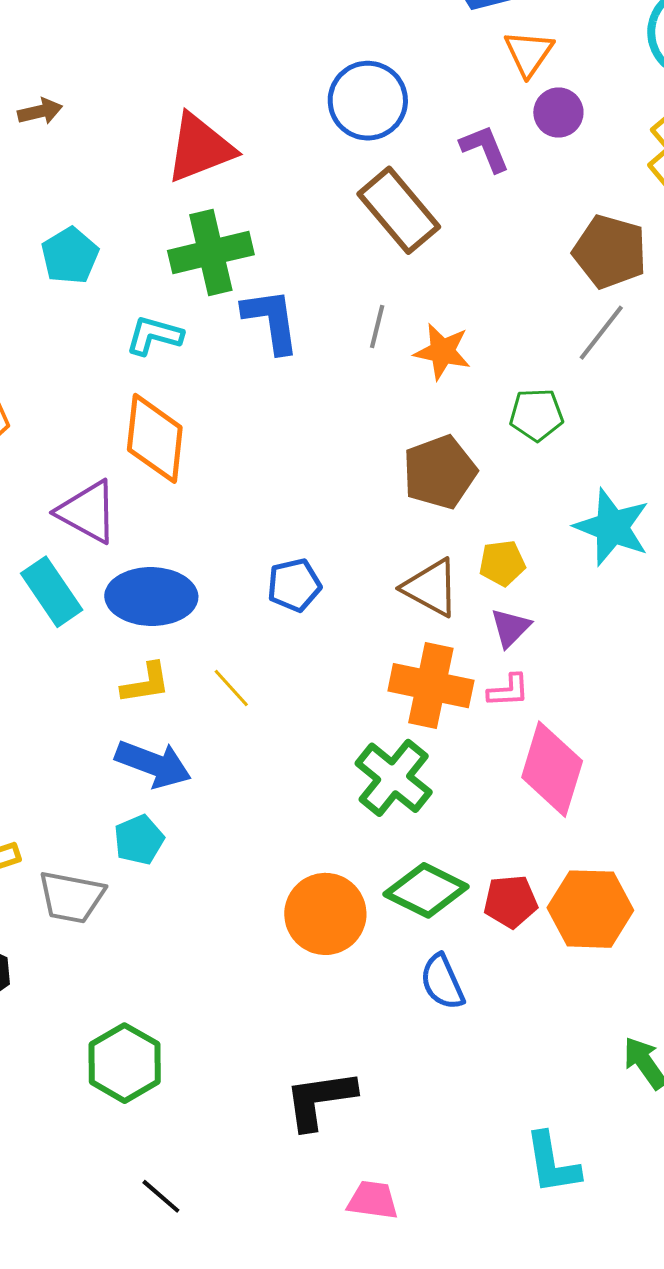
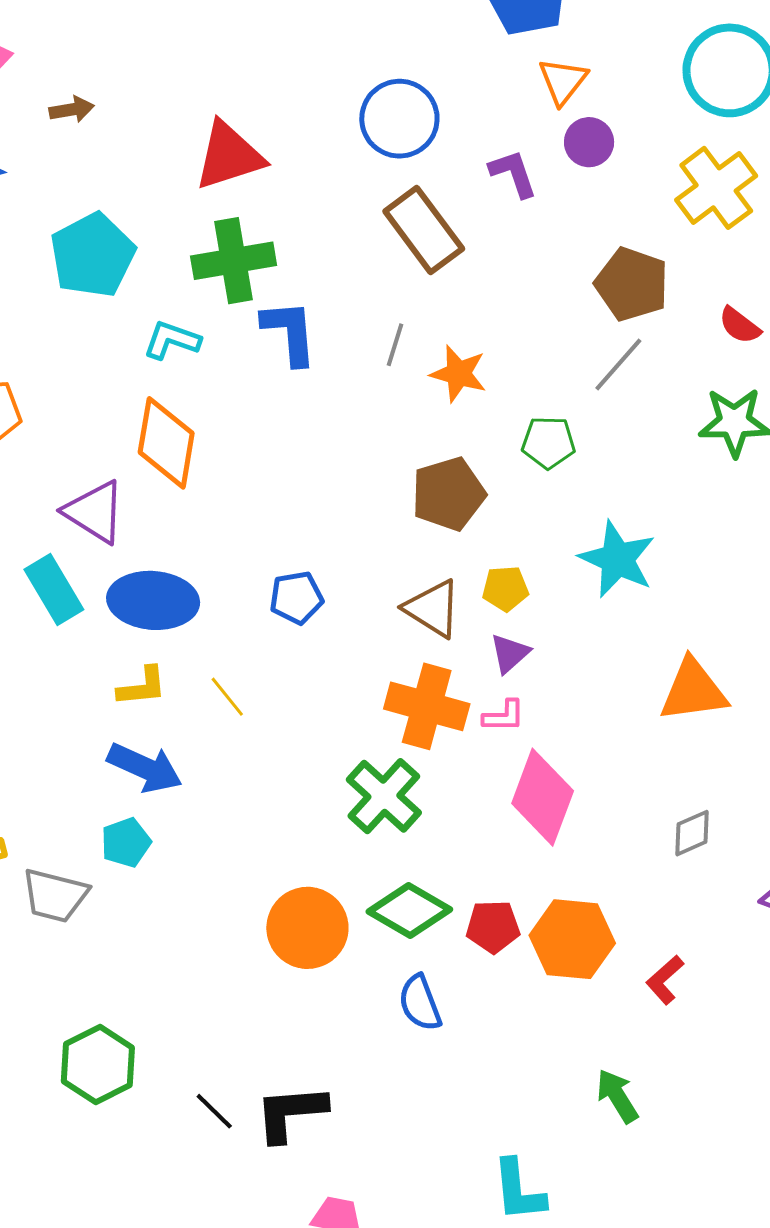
cyan pentagon: (70, 256) -> (93, 255), size x1.5
black line: (161, 1196) -> (214, 1111), moved

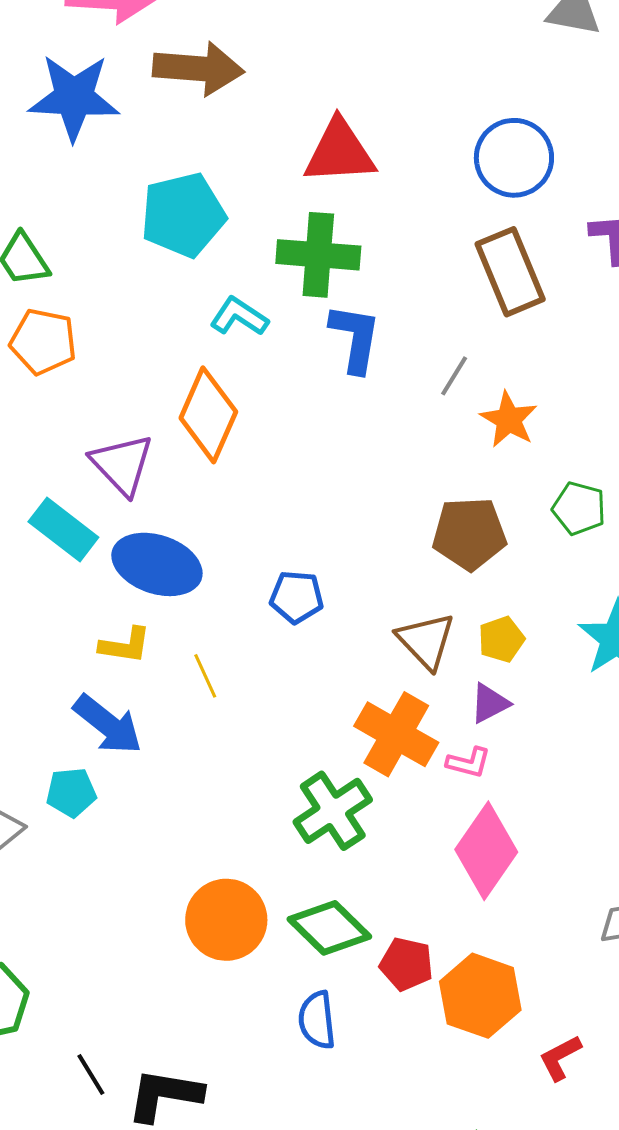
brown arrow: (72, 109) -> (198, 68), size x2.0
yellow pentagon: (505, 589) -> (501, 639), turned -30
cyan rectangle: (54, 590) -> (63, 530), turned -36

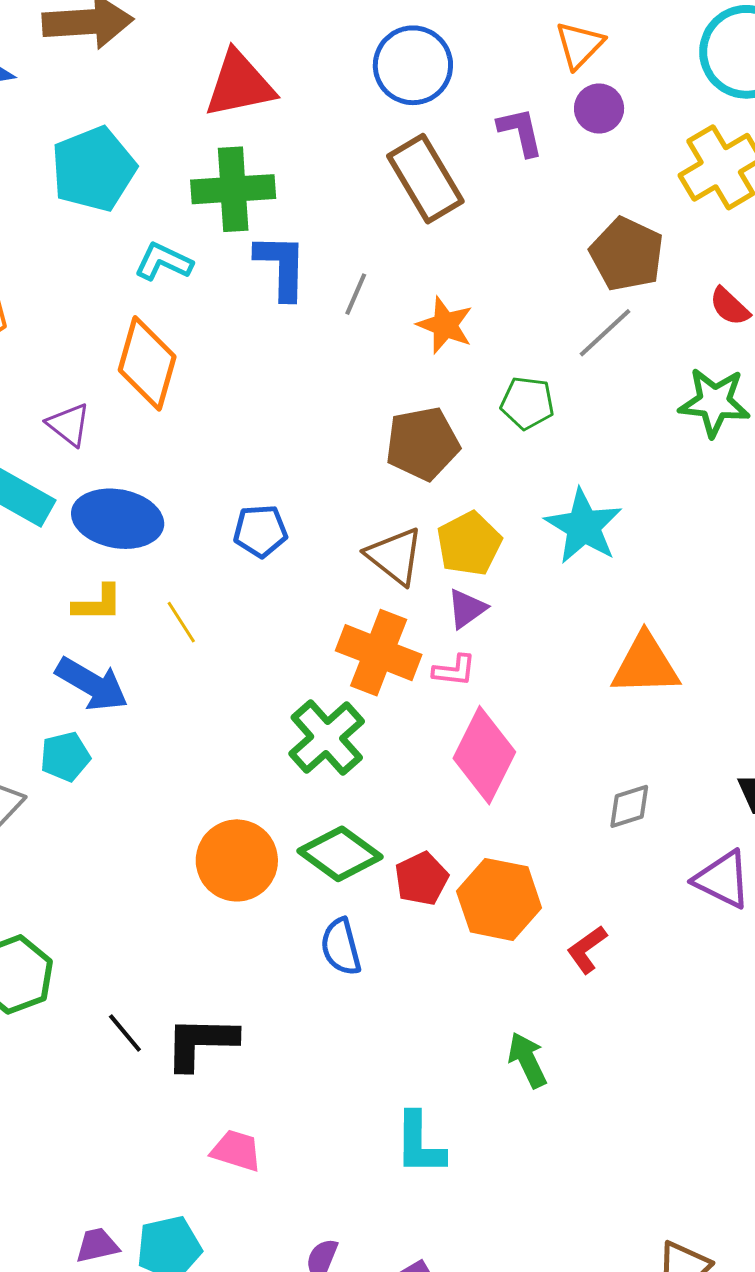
gray line: (454, 376) -> (356, 294), moved
purple triangle: (122, 464) -> (69, 425), size x0.7
yellow pentagon: (501, 639) -> (469, 544), size x1.4
red pentagon: (406, 964) -> (421, 879), turned -30

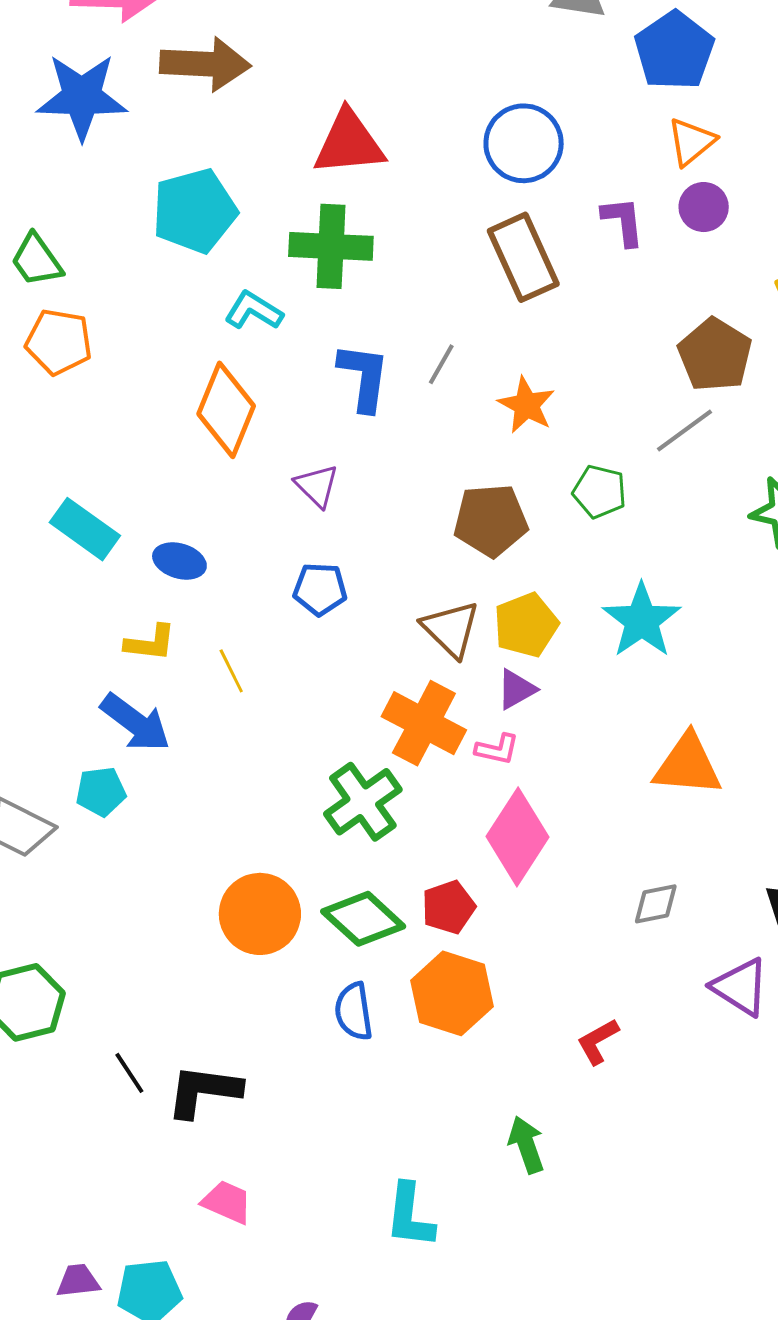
blue L-shape: (281, 266) -> (364, 377), moved
purple triangle: (69, 425) -> (317, 486), moved
blue ellipse: (118, 519) -> (179, 561), size x0.6
red pentagon: (421, 879) -> (449, 907), moved
orange hexagon: (499, 899) -> (452, 993), moved

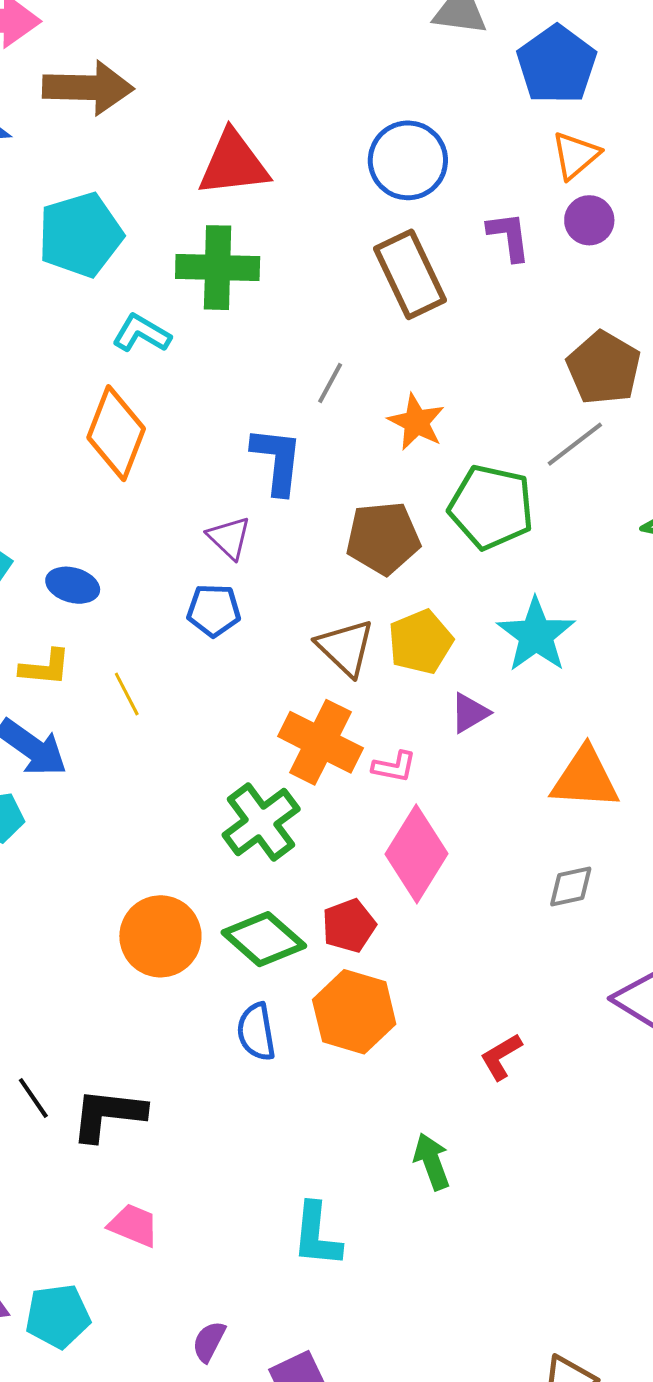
blue L-shape: (364, 377) -> (277, 461), moved
purple triangle: (317, 486) -> (229, 538), moved
green pentagon: (600, 492) -> (491, 507), size x1.6
purple triangle: (516, 689) -> (470, 713), moved
gray diamond: (656, 904) -> (571, 886), moved

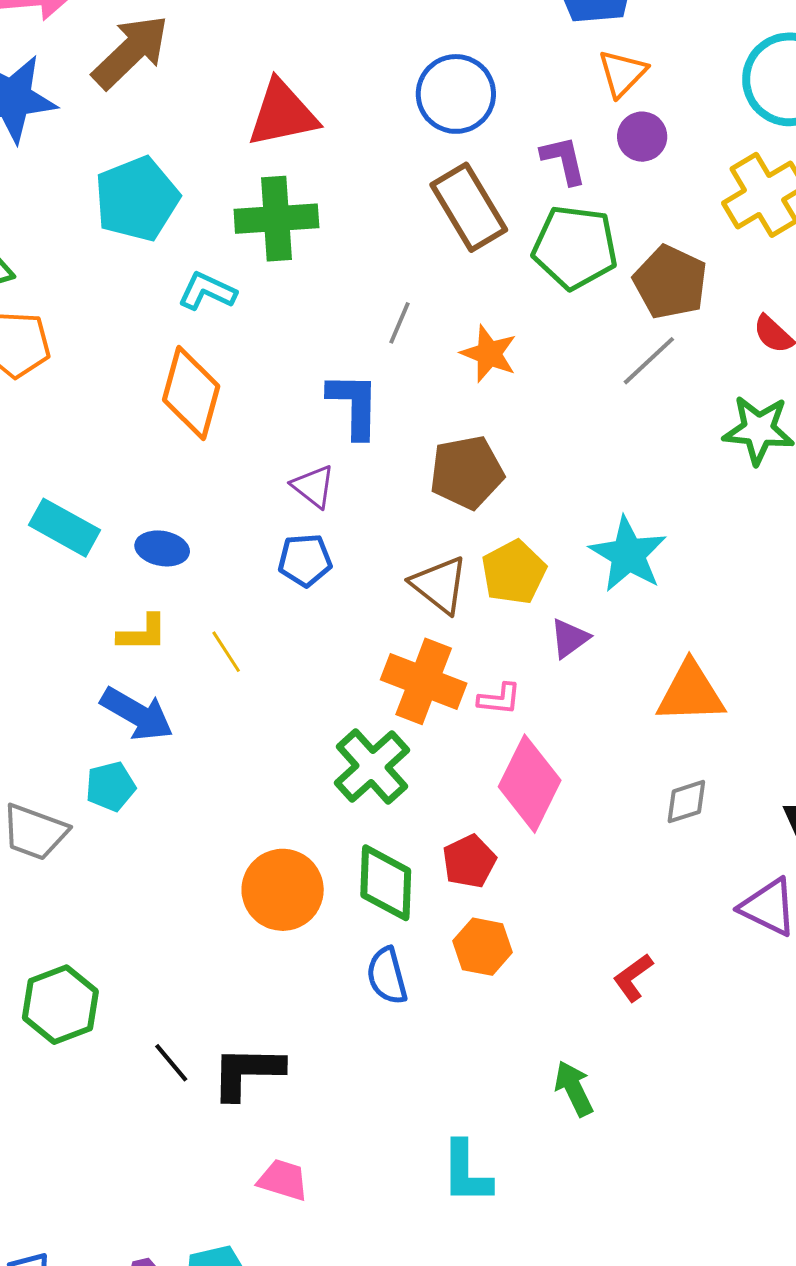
brown arrow: (88, 88) -> (131, 52), turned -40
green pentagon: (491, 507) -> (575, 247), moved
green diamond: (264, 939) -> (386, 883), turned 56
orange hexagon: (354, 1012) -> (483, 947), size x0.7

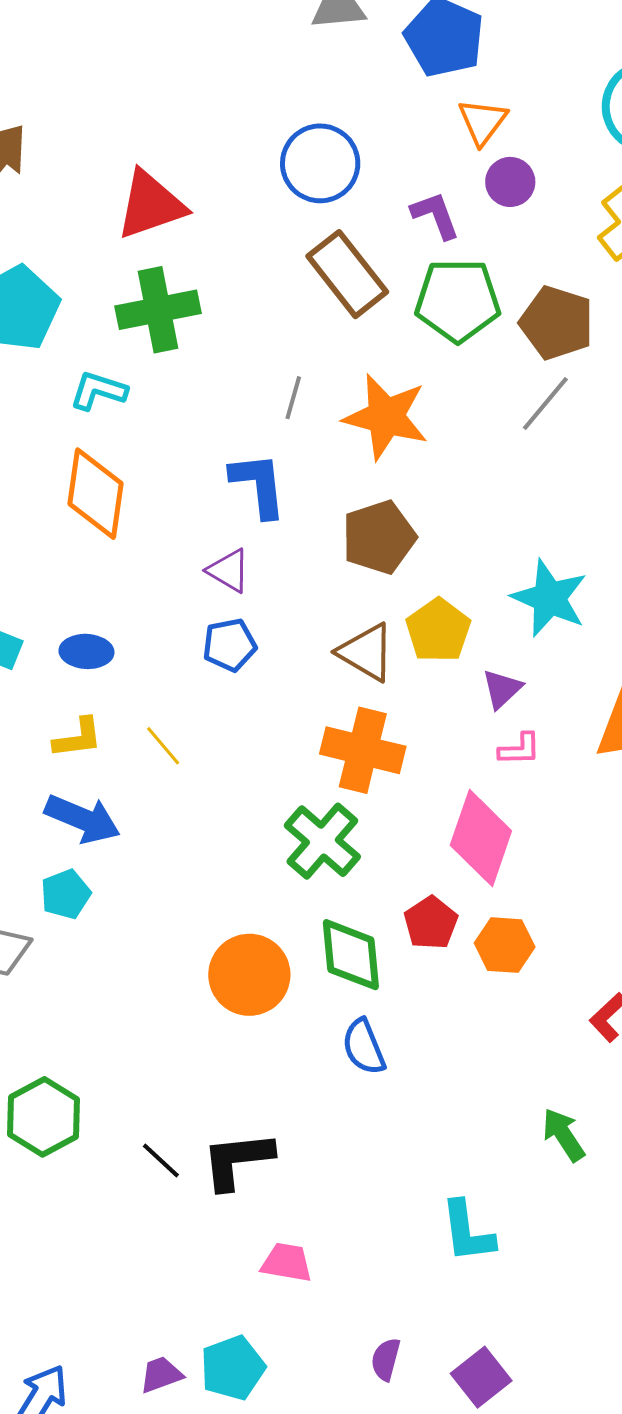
orange star: (489, 354) -> (386, 417), size x1.5
pink L-shape: (499, 699) -> (520, 749), moved
orange hexagon: (483, 947) -> (505, 945), moved

